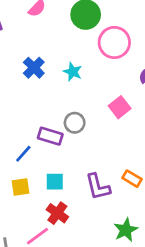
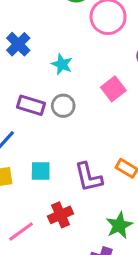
cyan star: (73, 72) -> (62, 64), moved
purple rectangle: (50, 136) -> (31, 105), moved
red cross: (57, 213) -> (61, 215), moved, turned 30

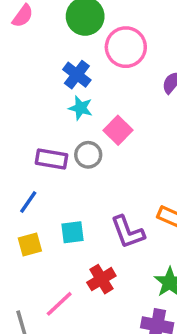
blue cross: (18, 44) -> (77, 75), moved
pink square: (113, 89) -> (118, 130), moved

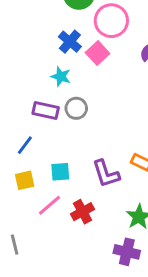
cyan star: (81, 108) -> (61, 76), moved
pink square: (118, 130) -> (98, 53), moved
pink line: (59, 304) -> (50, 205), moved

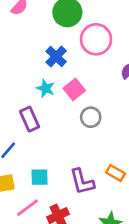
pink square: (98, 53) -> (74, 89), moved
gray circle: (76, 108) -> (91, 117), moved
purple rectangle: (46, 110) -> (30, 119), turned 50

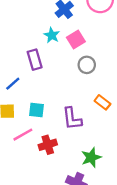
orange rectangle: (116, 173) -> (102, 102), moved

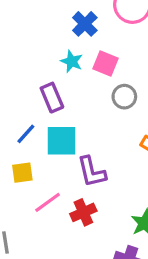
pink square: (76, 39) -> (105, 63), turned -30
cyan square: (36, 110) -> (62, 141), moved, size x1.5
purple L-shape: (72, 119) -> (92, 172), moved

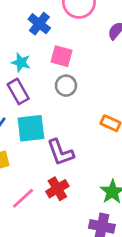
cyan star: (72, 61) -> (21, 62), moved
gray circle: (124, 97) -> (66, 86), moved
pink line: (48, 202) -> (23, 198), moved

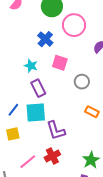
gray circle: (66, 86) -> (82, 82), moved
purple rectangle: (18, 91) -> (38, 88), moved

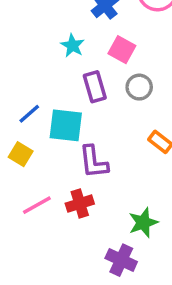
gray circle: (82, 82) -> (139, 87), moved
purple rectangle: (38, 88) -> (95, 87), moved
yellow square: (13, 134) -> (21, 154), turned 32

